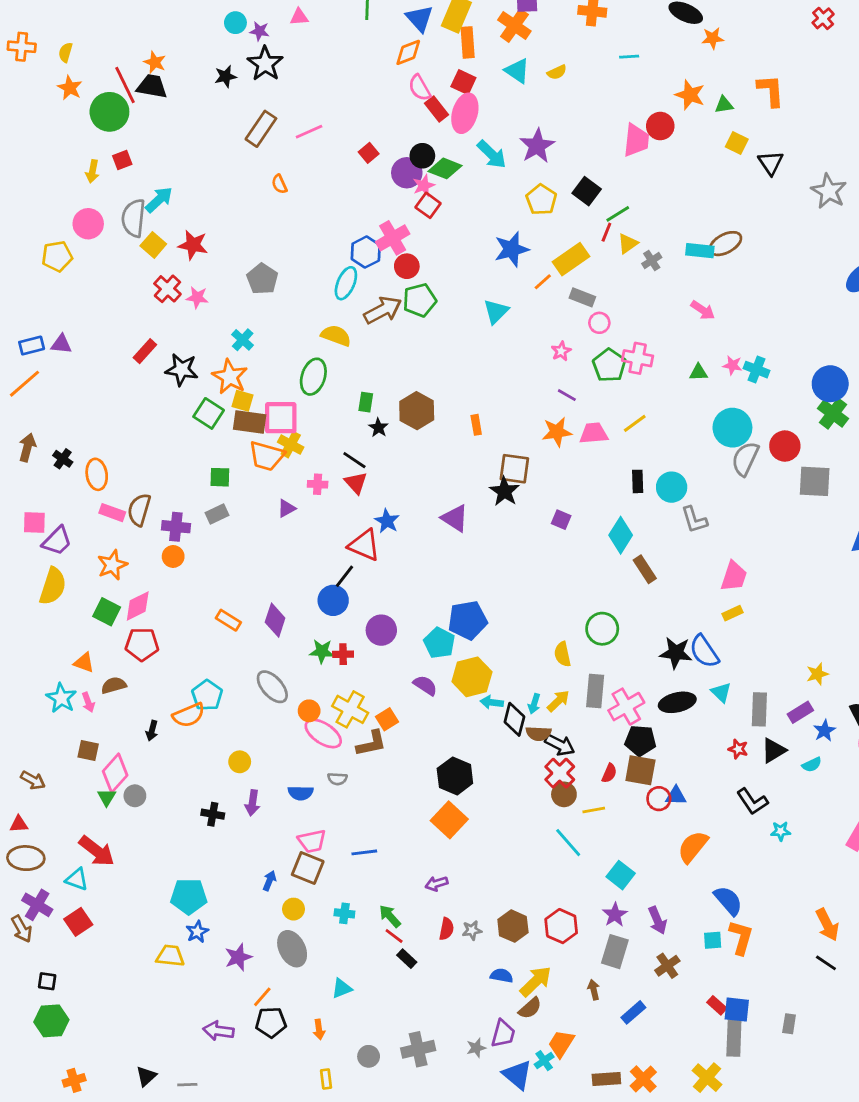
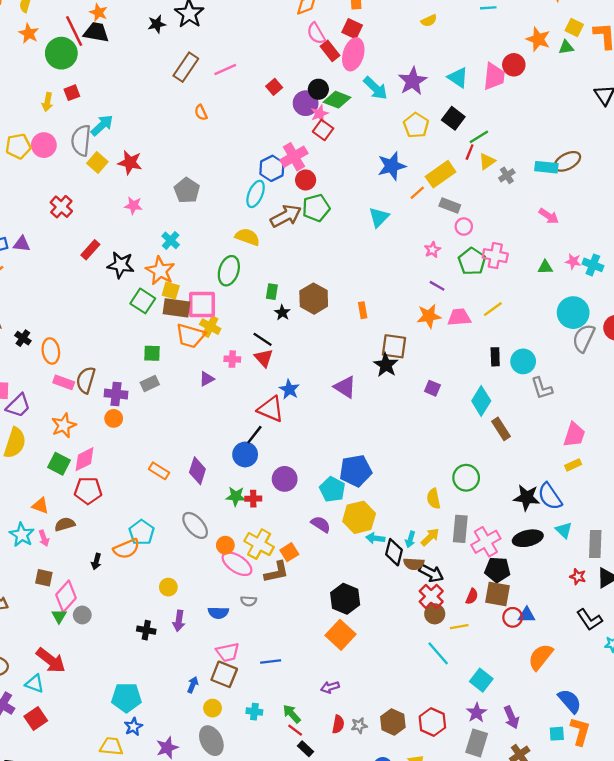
cyan triangle: (517, 71) -> (458, 78), moved
yellow square: (737, 143) -> (574, 28), moved
yellow pentagon: (57, 256) -> (18, 146), moved
red cross: (167, 289) -> (61, 207), moved

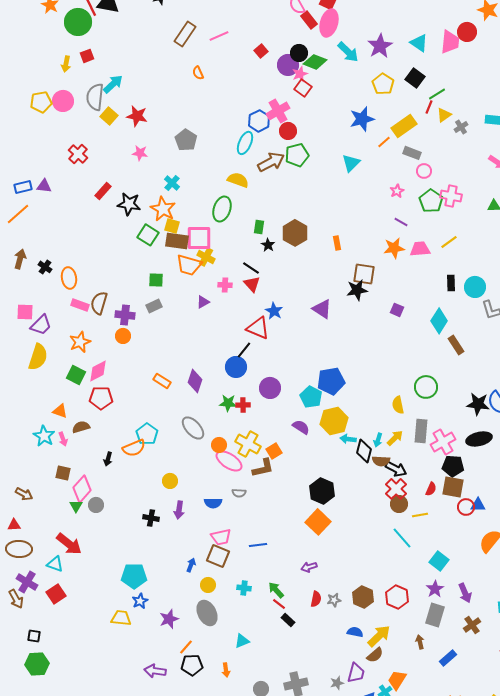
black star: (386, 365) -> (357, 290), turned 30

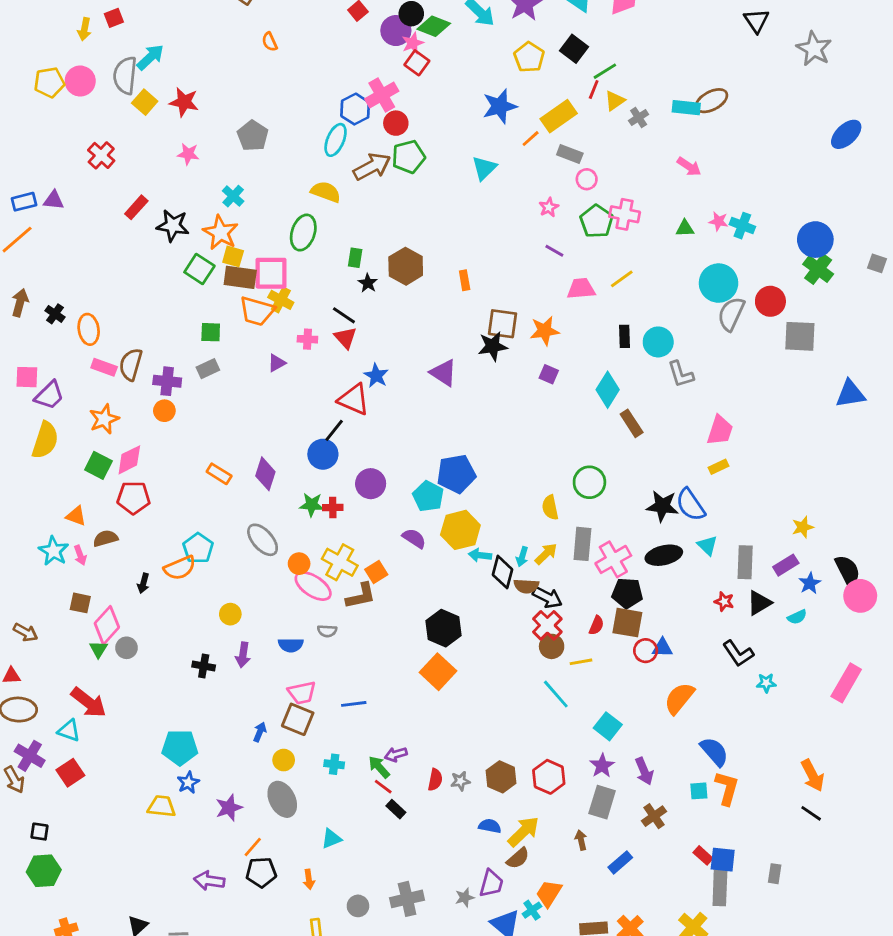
orange star: (394, 248) -> (545, 331), moved
purple arrow: (309, 567) -> (396, 754), moved

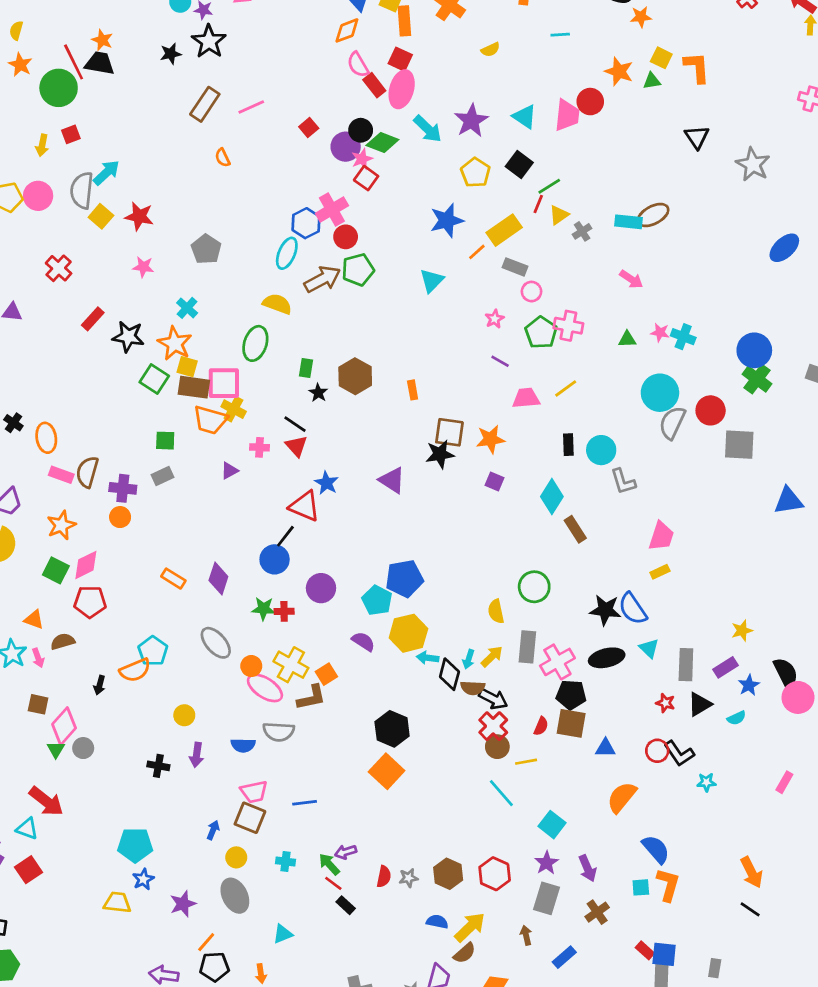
gray semicircle: (327, 631) -> (279, 732), size x1.6
red circle: (646, 651) -> (657, 751), moved
pink rectangle: (846, 683) -> (784, 782), size x0.6

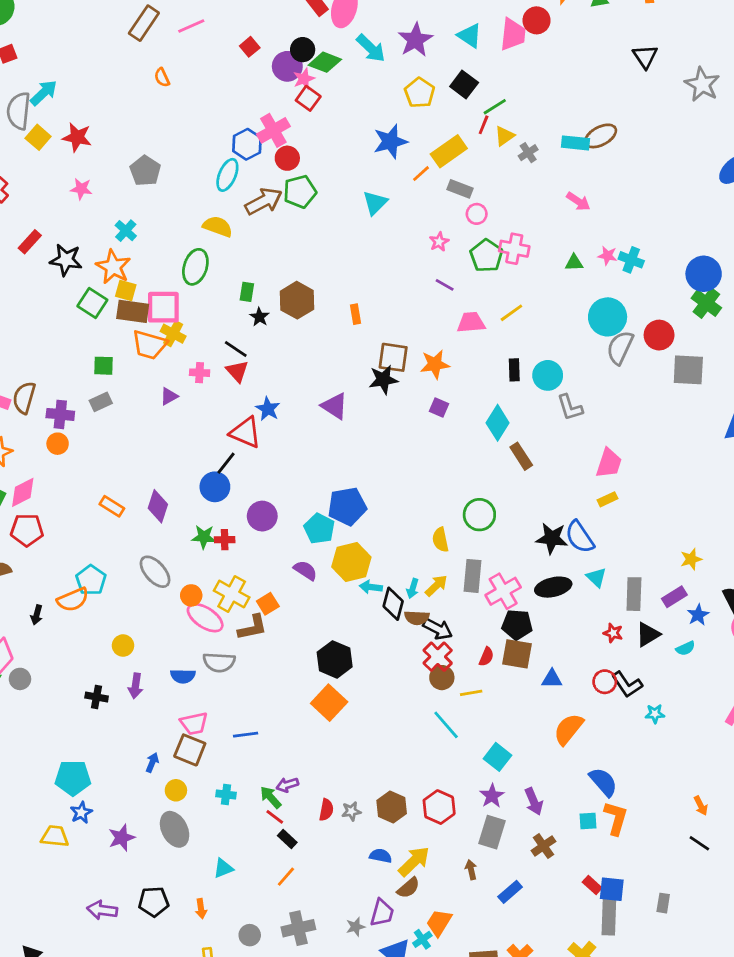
orange arrow: (752, 872) -> (701, 806), size x0.6
orange line: (206, 942) -> (286, 877), moved

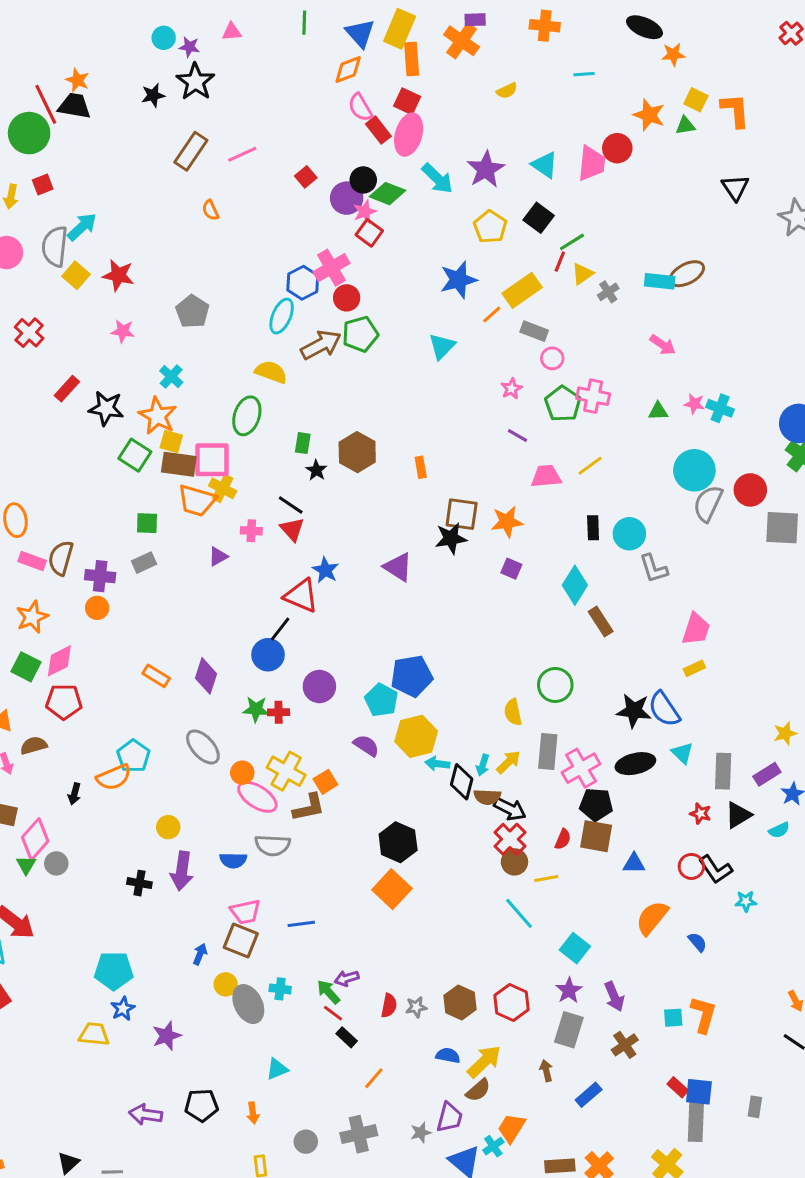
purple arrow: (136, 686) -> (182, 871), size x1.4
blue semicircle: (603, 782) -> (697, 942), moved, size x0.6
gray ellipse: (175, 829) -> (248, 1004), moved
orange line: (286, 877) -> (374, 1078), moved

